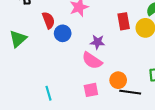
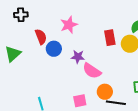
purple star: (97, 42) -> (78, 57), moved
pink semicircle: (92, 61) -> (92, 71), moved

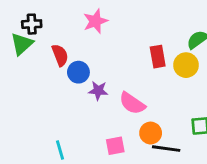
pink star: (69, 25) -> (95, 21), moved
green triangle: (13, 54) -> (22, 44), moved
purple star: (78, 57) -> (98, 91), moved

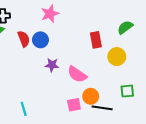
yellow circle: (186, 65) -> (117, 57), moved
blue circle: (78, 72) -> (40, 40), moved
pink square: (115, 146) -> (74, 105), moved

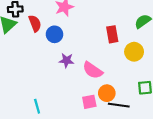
red semicircle: (24, 39) -> (35, 23), moved

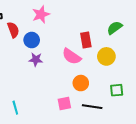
purple star: (66, 60) -> (36, 59), moved
pink semicircle: (93, 70) -> (72, 56), moved
orange circle: (107, 93) -> (81, 83), moved

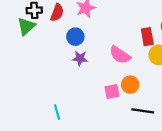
red semicircle: (13, 30) -> (57, 13), moved, turned 42
red rectangle: (86, 40) -> (147, 37), moved
pink square: (64, 104) -> (112, 91), moved

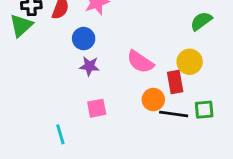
red rectangle: (147, 37) -> (175, 82), moved
pink square: (112, 91) -> (97, 108), moved
black line: (143, 111) -> (174, 114), moved

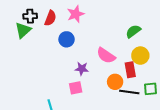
green semicircle: (201, 21) -> (133, 31), moved
purple star: (89, 66) -> (82, 69), moved

